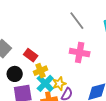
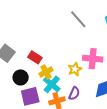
pink cross: (80, 53) -> (93, 59), moved
yellow star: (59, 84) -> (75, 69), moved

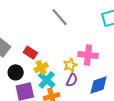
gray line: (78, 19) -> (60, 17), moved
purple semicircle: (74, 93) -> (72, 80), moved

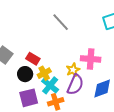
black circle: (16, 72) -> (25, 74), moved
purple semicircle: (72, 80) -> (75, 85), size x1.5

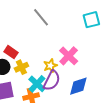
pink cross: (91, 59) -> (69, 56), turned 36
cyan cross: (50, 85) -> (37, 84), moved

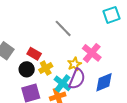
gray line: (41, 17) -> (63, 28), moved

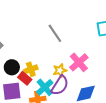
red rectangle: (34, 54) -> (25, 78), moved

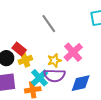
red rectangle: (25, 78) -> (19, 49), moved
purple semicircle: (60, 85) -> (54, 75), turned 60

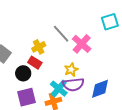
pink cross: (73, 52) -> (82, 44), moved
yellow cross: (25, 60) -> (39, 47), moved

